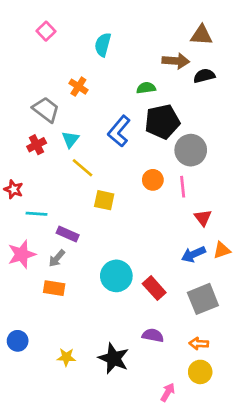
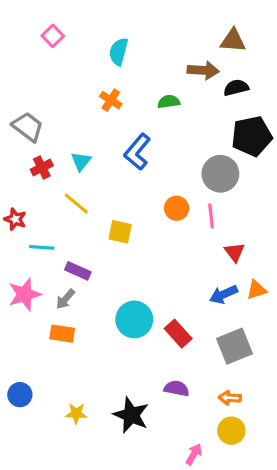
orange cross: (78, 87) -> (111, 100), moved
gray trapezoid: (46, 110) -> (28, 127), moved
black pentagon: (162, 122) -> (252, 136), moved
yellow line: (83, 168) -> (76, 204), moved

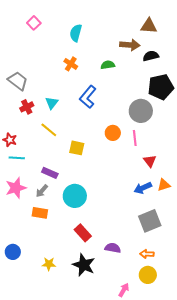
cyan line: (42, 247) -> (17, 158), moved
cyan circle: (134, 319) -> (75, 196), moved
red rectangle: (178, 334) -> (83, 233), moved

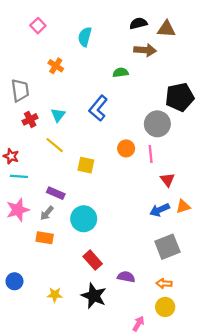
black semicircle: (151, 56) -> (138, 23), moved
orange cross: (71, 64) -> (56, 66), moved
gray trapezoid: (18, 81) -> (20, 90), turned 45

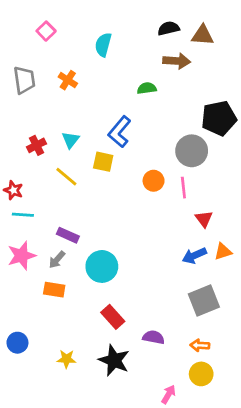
gray trapezoid: (20, 90) -> (24, 80), moved
yellow square: (86, 165) -> (103, 162), moved

